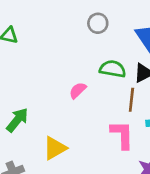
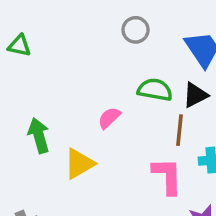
green arrow: (17, 120) -> (39, 135), moved, turned -55
yellow triangle: (55, 148) -> (79, 164), moved

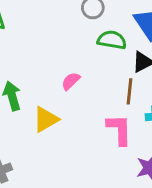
green semicircle: (155, 90) -> (112, 40), moved

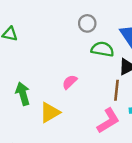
pink L-shape: (119, 130) -> (108, 121), turned 60

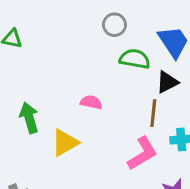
pink semicircle: (70, 82) -> (91, 102), turned 56

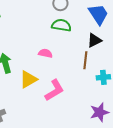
green semicircle: (135, 59) -> (61, 25), moved
pink L-shape: (142, 153) -> (54, 90), moved

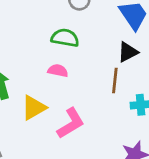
green semicircle: (61, 25) -> (65, 38), moved

